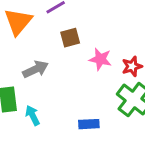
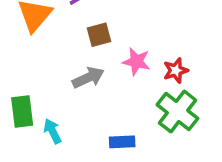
gray arrow: (35, 69) -> (88, 78), moved

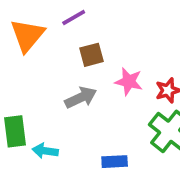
cyan arrow: (53, 131) -> (45, 151), turned -55

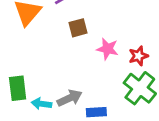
gray arrow: (81, 98) -> (70, 98), moved

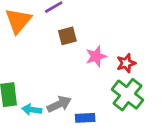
pink star: (108, 49) -> (96, 56), turned -30

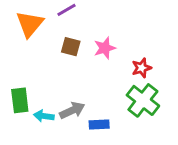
brown square: (67, 36) -> (71, 47), moved, turned 30
pink star: (96, 56) -> (105, 48), moved

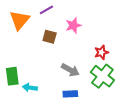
pink star: (105, 48) -> (73, 25), moved
gray arrow: (72, 110) -> (70, 70), moved, turned 54

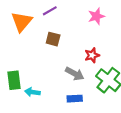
pink star: (73, 25) -> (96, 16), moved
red star: (101, 52) -> (92, 55), moved

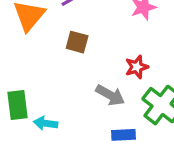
blue rectangle: (75, 99) -> (123, 135), moved

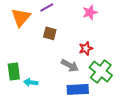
blue rectangle: (123, 135) -> (78, 89), size x1.5

